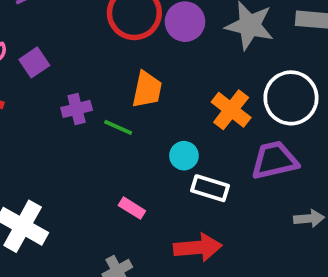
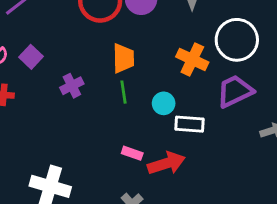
green line: (118, 127) -> (123, 92), moved, turned 70
red arrow: (198, 248) -> (166, 163), moved

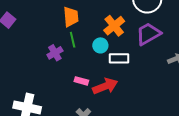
orange cross: (192, 59) -> (114, 26), moved, turned 30
purple cross: (72, 86) -> (55, 53), moved

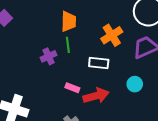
cyan circle: (100, 45) -> (135, 84), moved
white rectangle: (119, 58) -> (99, 63), moved

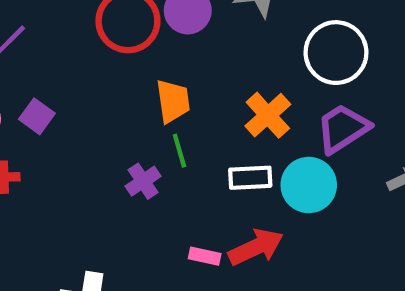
cyan circle: (135, 84) -> (309, 185), moved, size x1.6
pink rectangle: (72, 88) -> (205, 256), moved

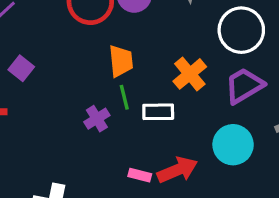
white rectangle: (250, 178) -> (158, 112), moved
cyan circle: (309, 185) -> (233, 145), moved

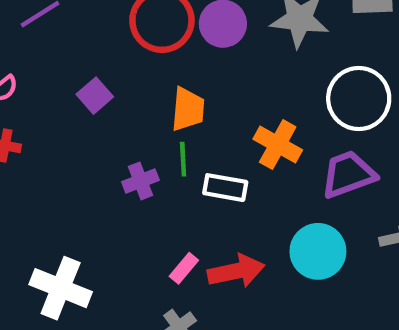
purple square: (21, 68) -> (95, 96), moved
orange cross: (190, 74) -> (278, 144), turned -32
pink rectangle: (140, 175) -> (184, 268), turned -75

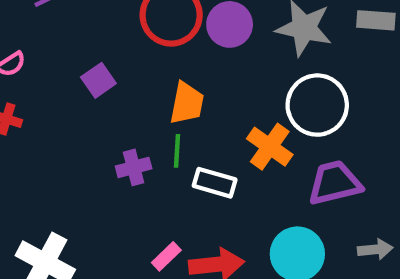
white circle: (359, 99) -> (317, 105), moved

